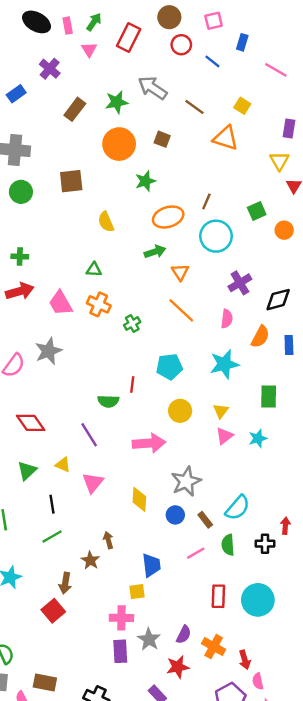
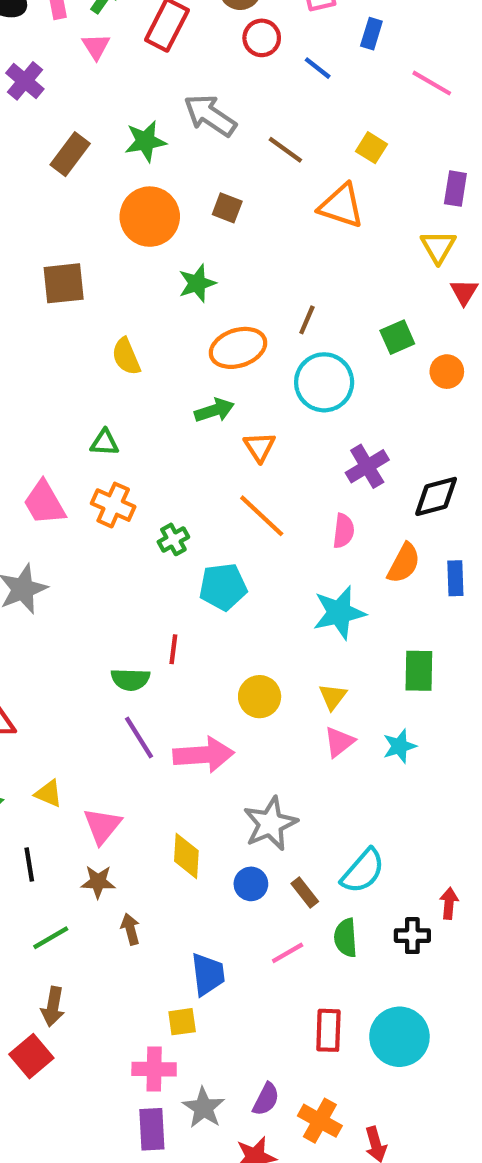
cyan pentagon: (169, 367) -> (223, 587), moved
purple line: (89, 435) -> (139, 738), moved
green line: (52, 536) -> (51, 938), moved
brown star: (90, 560) -> (98, 882), moved, turned -30

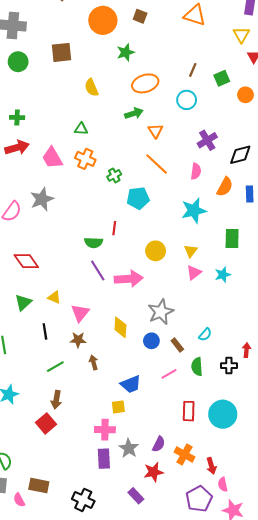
brown line: (307, 320) -> (193, 70), moved
cyan circle: (324, 382) -> (187, 100), size x0.7
cyan semicircle: (363, 871) -> (205, 335), size x0.6
blue trapezoid: (208, 974) -> (131, 384), turned 75

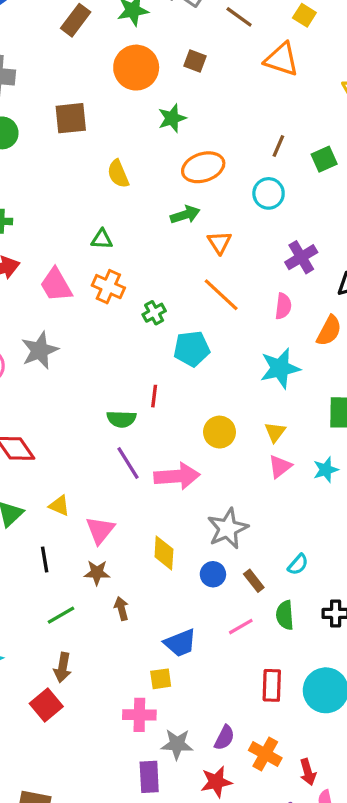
gray star: (129, 448) -> (177, 744), turned -30
purple rectangle: (104, 459) -> (149, 777), moved

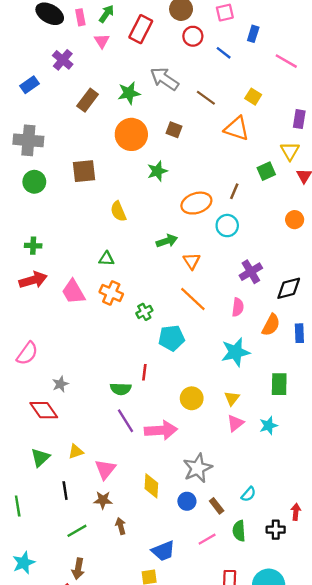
green square: (324, 159) -> (266, 171), moved
orange ellipse: (203, 167) -> (196, 203), moved
gray star: (40, 350) -> (60, 384), moved, size x0.6
yellow triangle: (59, 506) -> (76, 452), turned -42

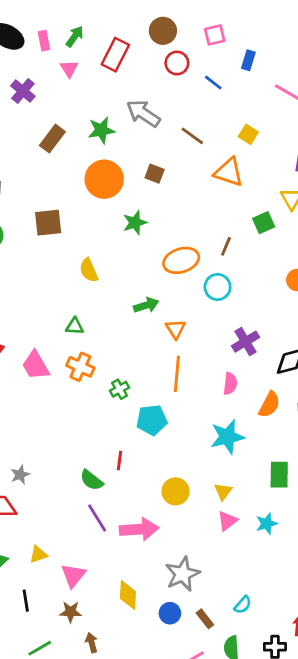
orange line: (193, 299) -> (177, 374), turned 52
green semicircle: (121, 389) -> (92, 480), turned 36

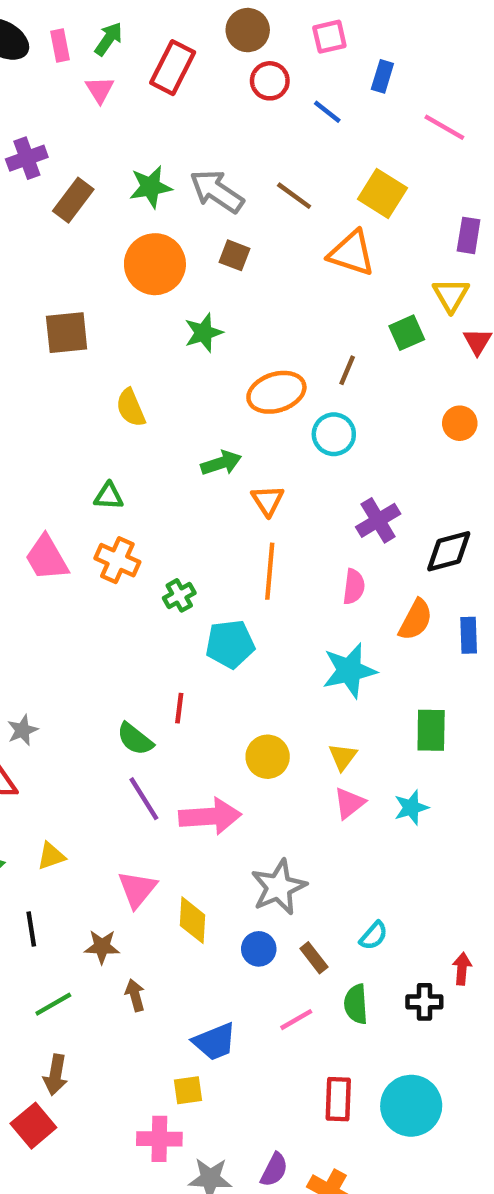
purple cross: (23, 91) -> (27, 158), moved, turned 30
gray arrow: (143, 113) -> (217, 191), moved
yellow square: (248, 134) -> (382, 193), size x1.5
pink triangle: (73, 575) -> (137, 889), moved

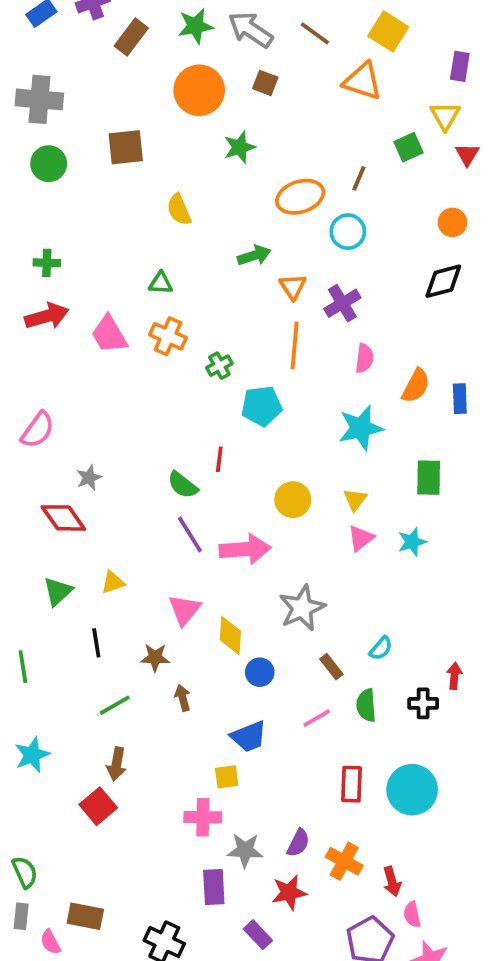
purple cross: (378, 520) -> (342, 303), moved
black diamond: (449, 551) -> (443, 281), moved
blue circle: (259, 949) -> (260, 672), moved

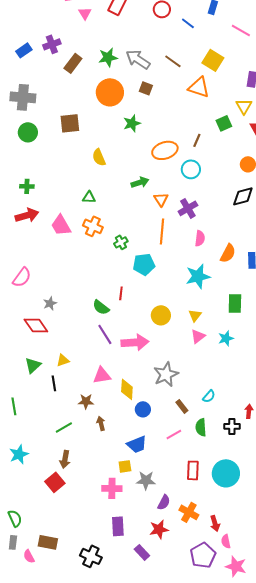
pink triangle: (184, 610) -> (102, 375), turned 42
black line: (96, 643) -> (54, 383), moved
gray star: (245, 850) -> (146, 480), moved

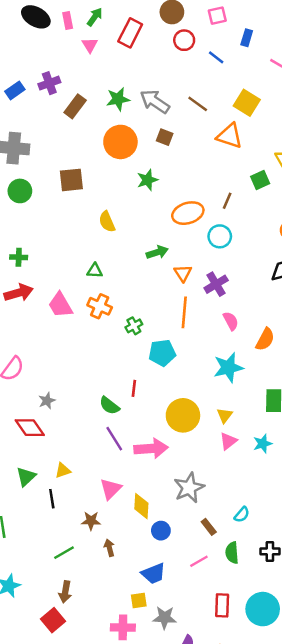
pink semicircle: (200, 238) -> (231, 321), turned -35
yellow circle: (161, 315) -> (183, 415), size x1.4
pink triangle: (102, 375) -> (111, 489), turned -36

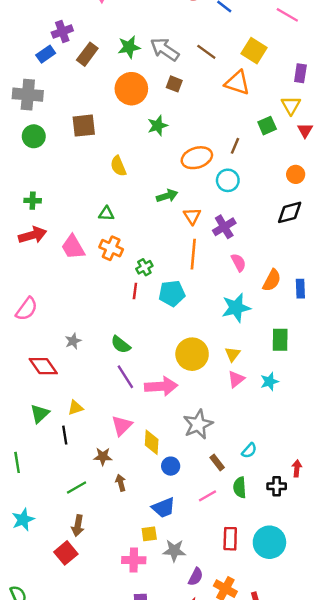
blue rectangle: (15, 90) -> (46, 54), moved
red line: (134, 388) -> (135, 291), moved
gray star: (47, 401) -> (73, 341), moved

